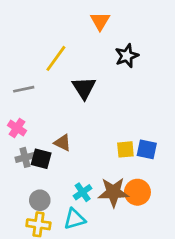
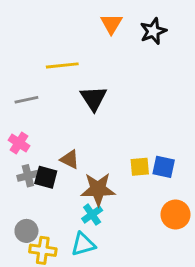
black star: (127, 56) -> (153, 31), moved
yellow line: (56, 58) -> (62, 65), turned 48
brown star: (113, 192) -> (98, 189), moved
orange circle: (137, 192) -> (176, 215), moved
gray circle: (40, 200) -> (26, 231), moved

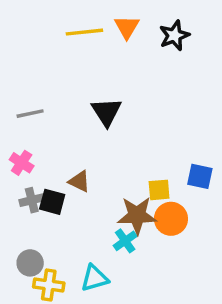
yellow line: (62, 65) -> (84, 32), moved
blue square: (164, 167) -> (200, 176), moved
brown star: (98, 189) -> (137, 215), moved
cyan cross: (92, 215) -> (125, 241), moved
orange circle: (176, 215) -> (171, 219), moved

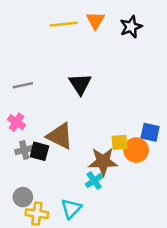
brown triangle: (79, 181) -> (60, 136), size x1.6
orange circle: (171, 219) -> (136, 150), moved
cyan triangle: (95, 278) -> (71, 209), turned -30

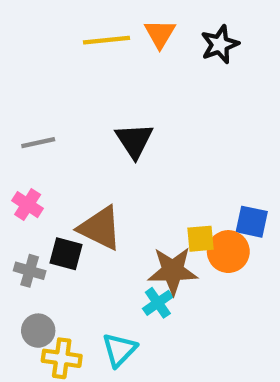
gray cross: (24, 150) -> (30, 271), moved, turned 30

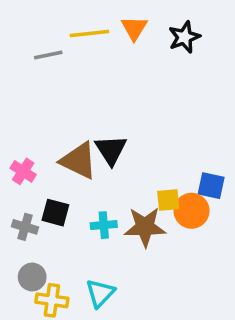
black triangle: (134, 140) -> (111, 150), moved
gray line: (38, 143) -> (48, 55), moved
brown triangle: (100, 228) -> (79, 161), moved
cyan cross: (158, 303) -> (104, 225), moved, turned 30

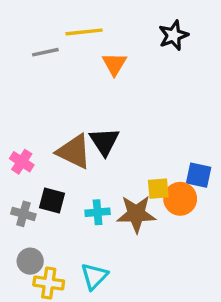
orange triangle: (134, 28) -> (114, 64), moved

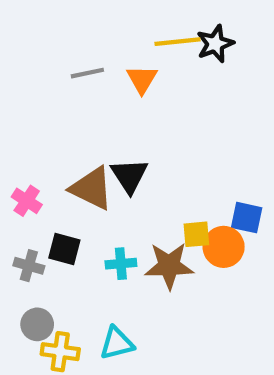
yellow line: (84, 32) -> (177, 42), moved
gray line: (45, 52) -> (87, 73), moved
cyan triangle: (94, 276) -> (117, 343), turned 32

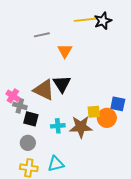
orange triangle: (142, 79) -> (65, 51), moved
gray cross: (29, 266) -> (20, 106), moved
gray circle: (37, 324) -> (28, 143), moved

